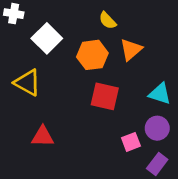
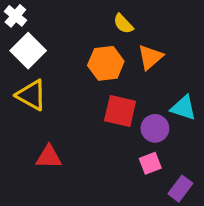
white cross: (14, 14) -> (15, 16), turned 30
white square: (47, 38) -> (28, 51), moved
purple circle: (157, 128) -> (155, 128), moved

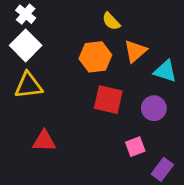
white cross: (15, 16) -> (26, 14), moved
yellow triangle: (31, 95) -> (28, 85), turned -36
cyan triangle: (183, 108) -> (165, 71), moved
purple circle: (155, 128) -> (154, 108), moved

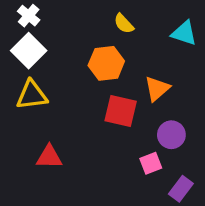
orange triangle: (135, 51) -> (157, 89), moved
cyan triangle: (165, 71) -> (184, 33), moved
purple circle: (154, 108) -> (171, 135), moved

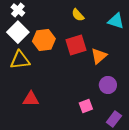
orange hexagon: (106, 63) -> (44, 40), moved
red square: (121, 111) -> (76, 45), moved, turned -30
pink square: (151, 163) -> (86, 106), moved

